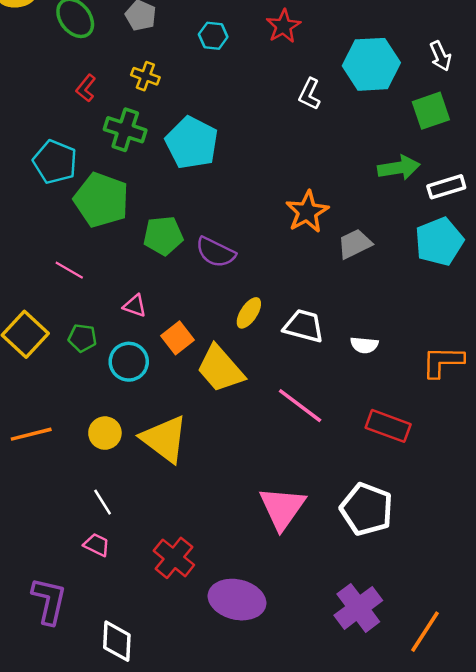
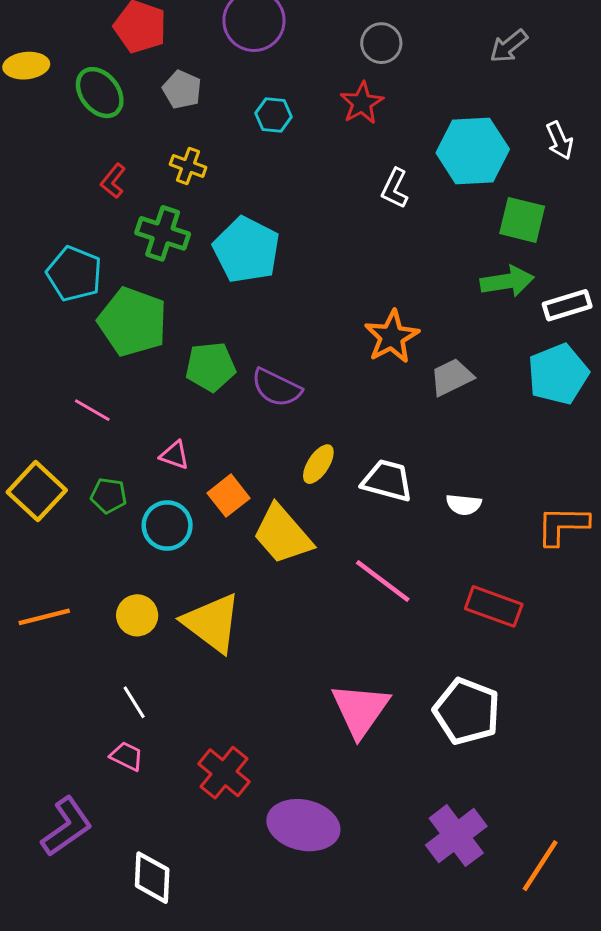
green square: (431, 111) -> (522, 220), moved, turned 33
purple L-shape: (49, 601) -> (67, 827), turned 42

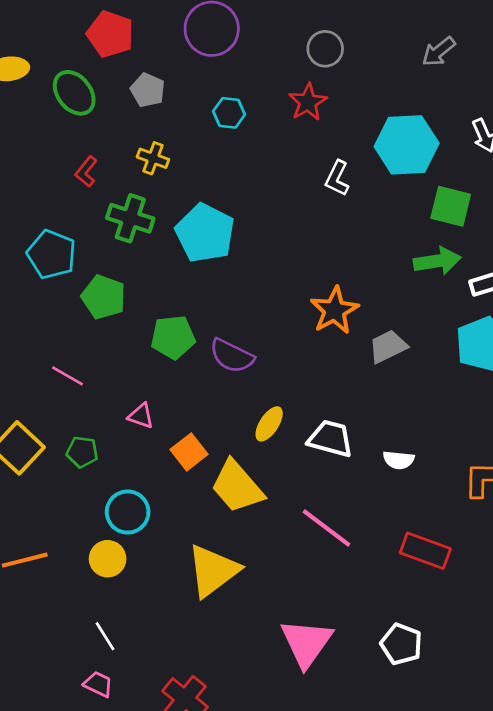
green pentagon: (133, 322) -> (104, 297), size x0.7
cyan circle: (167, 525) -> (128, 512), moved
yellow triangle: (212, 623) -> (213, 571), moved, turned 46
white pentagon: (467, 711) -> (401, 644), size x0.7

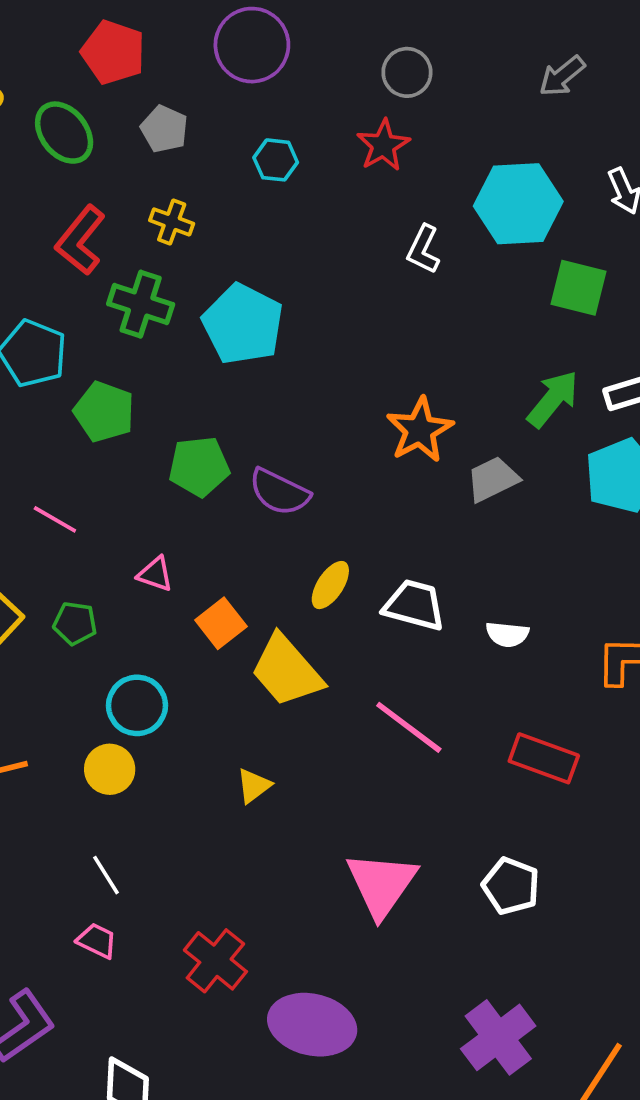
red L-shape: (86, 172) -> (80, 240), size x1.6
green arrow: (437, 261) -> (553, 399), moved, turned -42
yellow triangle: (213, 571) -> (254, 786), size x0.5

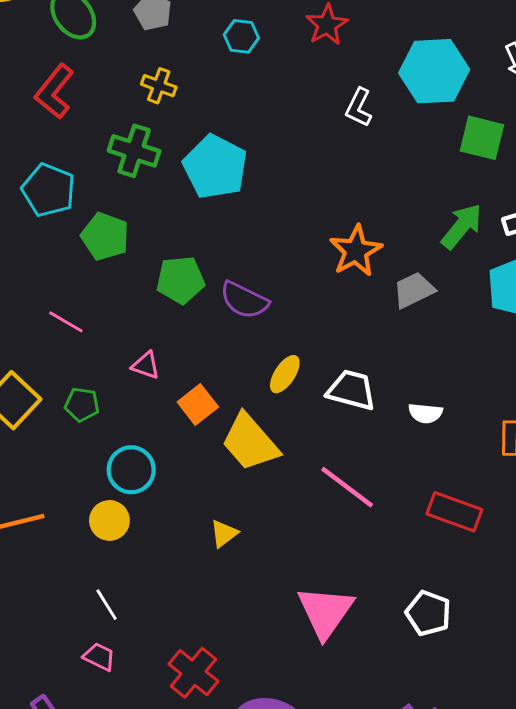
red L-shape: (80, 240) -> (54, 91), moved

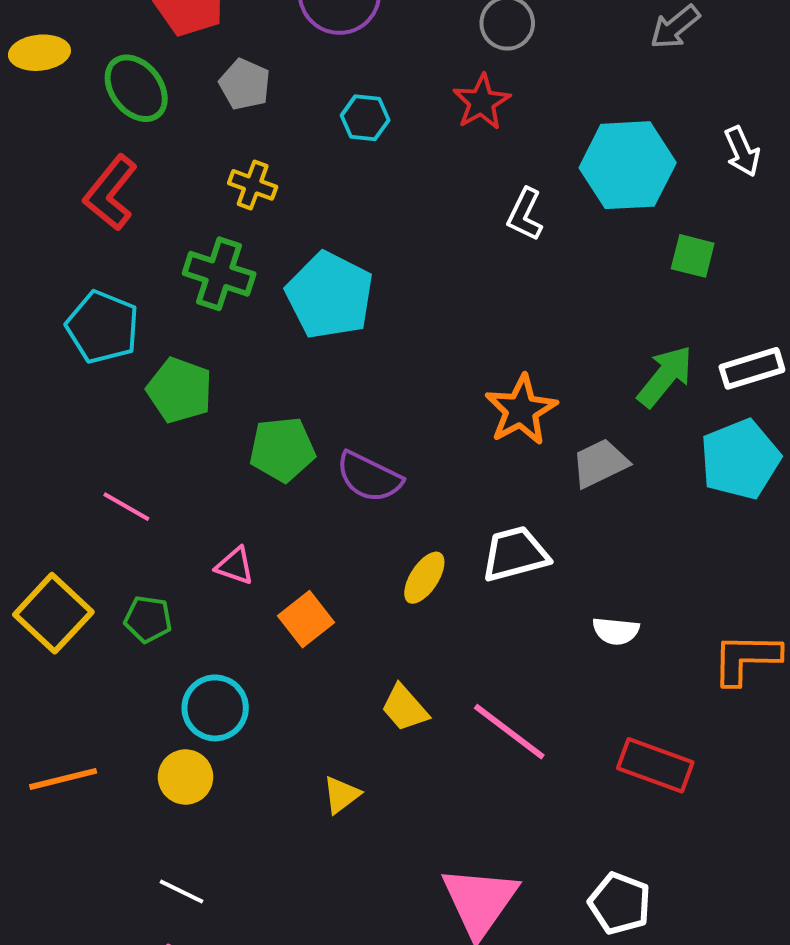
green square: (482, 138) -> (693, 256), size x0.7
white trapezoid: (351, 390) -> (515, 554), moved, turned -30
yellow trapezoid: (250, 442) -> (405, 708), moved, size x0.6
white line: (107, 605) -> (182, 891), turned -32

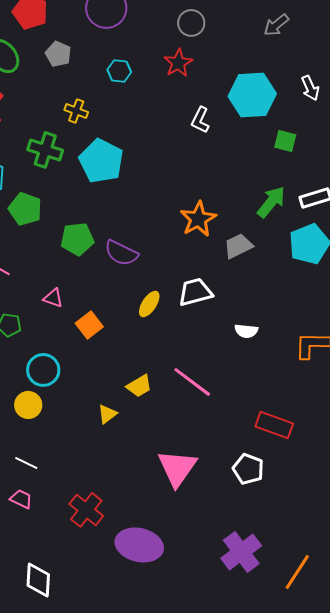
yellow cross: (253, 185) -> (76, 111), moved
yellow trapezoid: (405, 708) -> (139, 386), moved, turned -80
red rectangle: (655, 765) -> (274, 425), moved

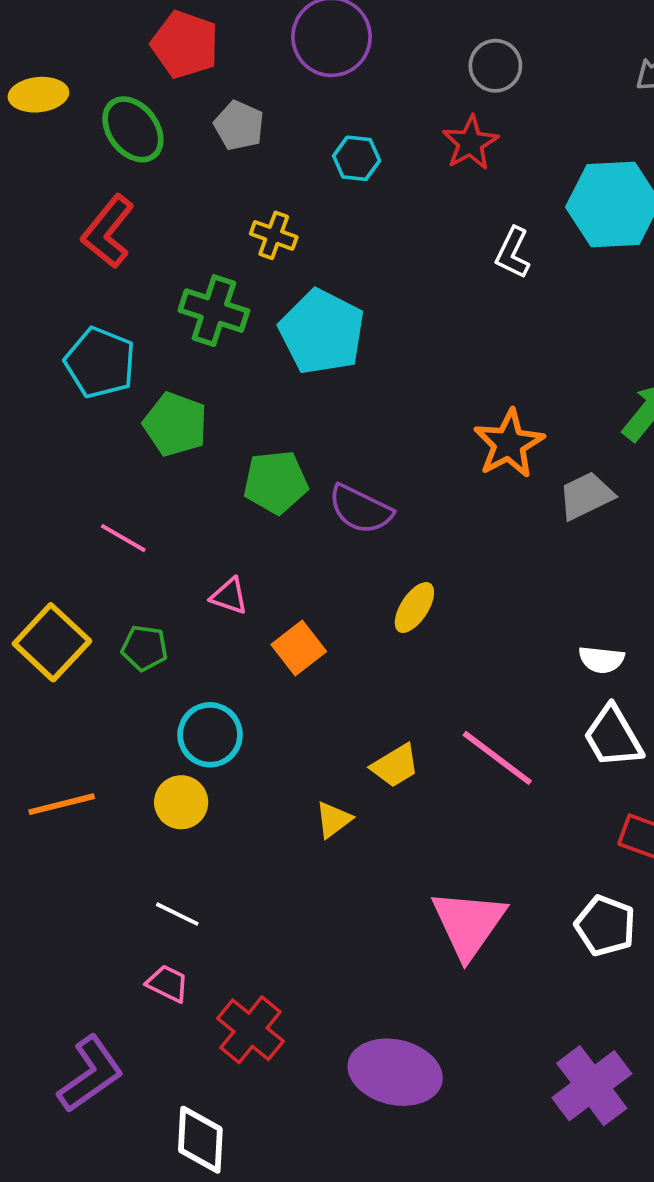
white trapezoid: (195, 292) -> (613, 737), moved, turned -105
red cross: (86, 510) -> (251, 1030), moved

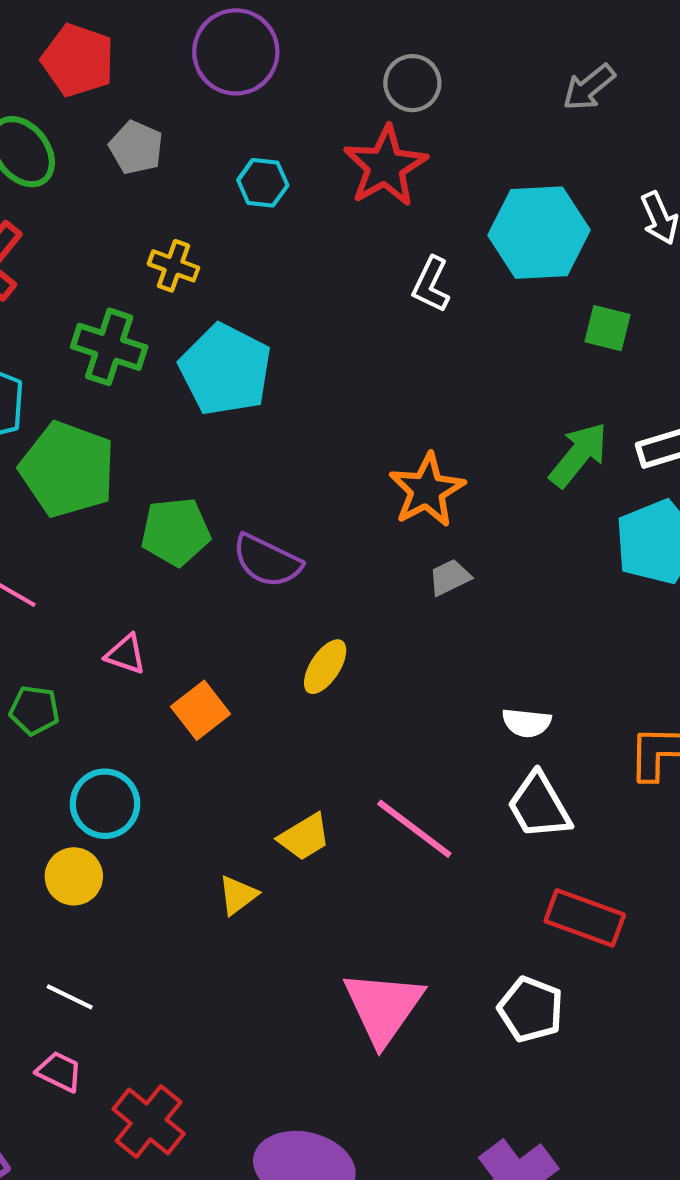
red star: (470, 143) -> (385, 166), size x1.4
green pentagon: (175, 424) -> (68, 469), size x1.4
gray trapezoid: (586, 496) -> (450, 577), moved, size x0.7

